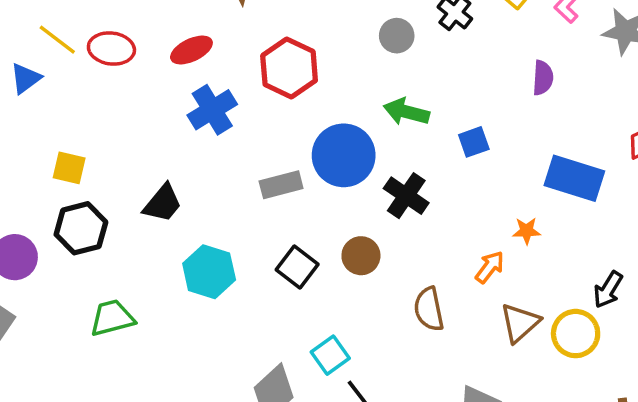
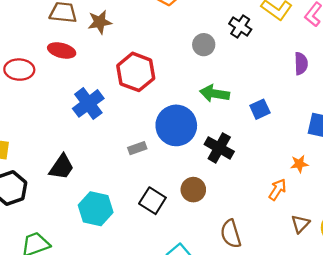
red ellipse: (191, 50) -> (62, 50), moved, turned 45
gray rectangle: (281, 185) -> (137, 148), size x0.7
brown semicircle: (429, 309) -> (231, 234), moved
brown triangle: (520, 323) -> (300, 224), size x0.7

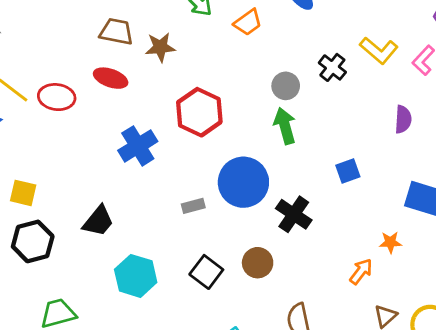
green arrow: (214, 94) -> (285, 126), moved, turned 60

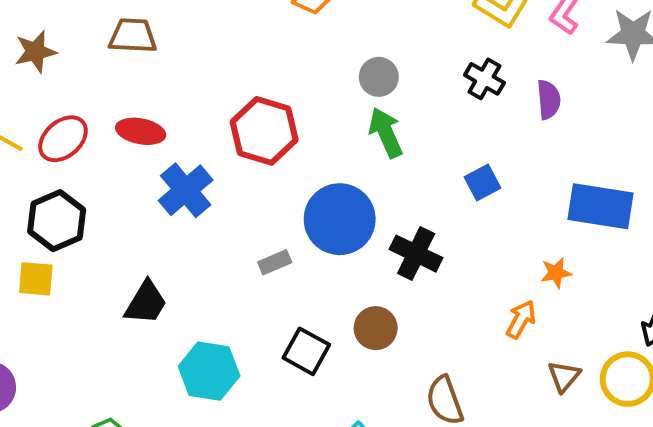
brown star: (160, 47) -> (35, 52), moved
black cross: (332, 67) -> (484, 79), moved
red ellipse: (111, 78) -> (141, 131), moved
red ellipse: (57, 97) -> (63, 139), turned -40
black hexagon: (33, 241) -> (57, 221), moved

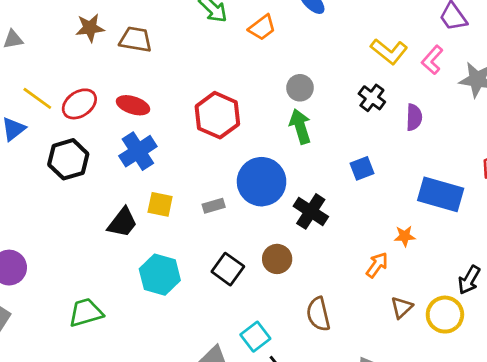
brown star: (35, 52) -> (90, 28), moved
blue cross: (186, 190) -> (138, 151), moved
yellow square: (36, 279) -> (160, 204), moved

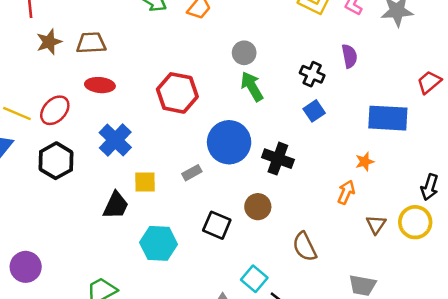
black cross: (372, 98) -> (312, 74), moved
red ellipse: (133, 105) -> (100, 85), moved

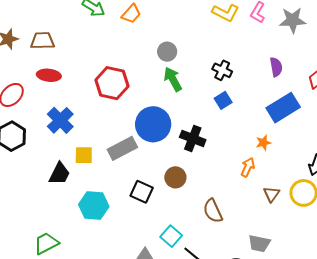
purple semicircle: (349, 56) -> (276, 67), moved
blue rectangle: (388, 118) -> (283, 108), turned -36
gray rectangle: (192, 173) -> (122, 148), size x1.8

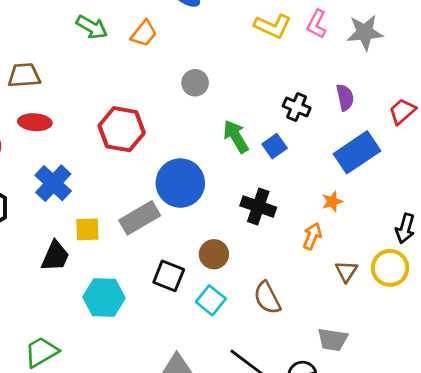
black cross: (222, 70) -> (297, 107), moved
green arrow: (173, 79) -> (236, 136), moved
black cross: (193, 139) -> (258, 206), moved
cyan square: (171, 236) -> (211, 300), moved

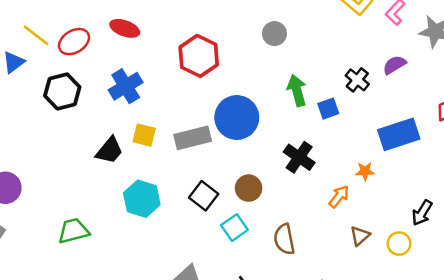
purple semicircle: (345, 97) -> (394, 65), moved, turned -125
yellow circle: (390, 268) -> (399, 244), size x0.7

